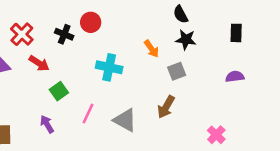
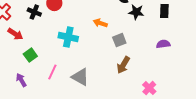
black star: (186, 40) -> (136, 12), moved
orange arrow: (151, 49) -> (100, 23), turned 144
brown arrow: (166, 107) -> (123, 65), moved

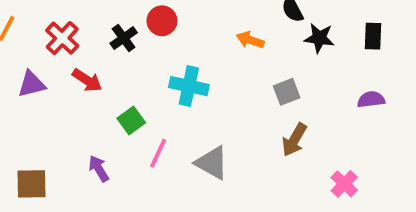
black cross: (34, 12) -> (124, 38), turned 32
orange arrow: (100, 23) -> (250, 40), moved
green square: (30, 55) -> (131, 121), moved

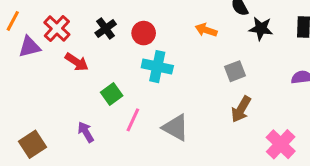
red circle: (162, 21) -> (144, 33), moved
purple triangle: (32, 84) -> (29, 47), moved
brown square: (32, 184) -> (32, 144), turned -32
pink cross: (344, 184) -> (281, 144), size x1.4

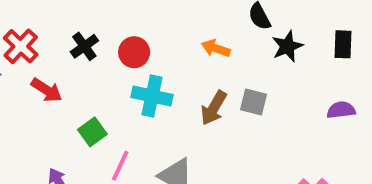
black star: (261, 29) -> (287, 46), turned -30
gray square: (235, 71) -> (253, 102), turned 35
brown arrow: (241, 109) -> (214, 108), moved

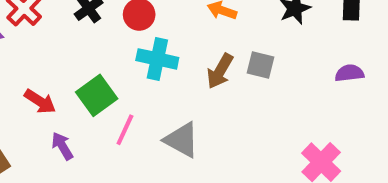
red arrow: (47, 90) -> (40, 101), moved
green square: (92, 132) -> (97, 95), size x1.4

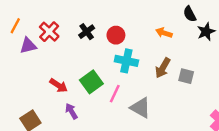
gray square: (260, 65) -> (186, 76), moved
pink line: (125, 130) -> (115, 94), moved

